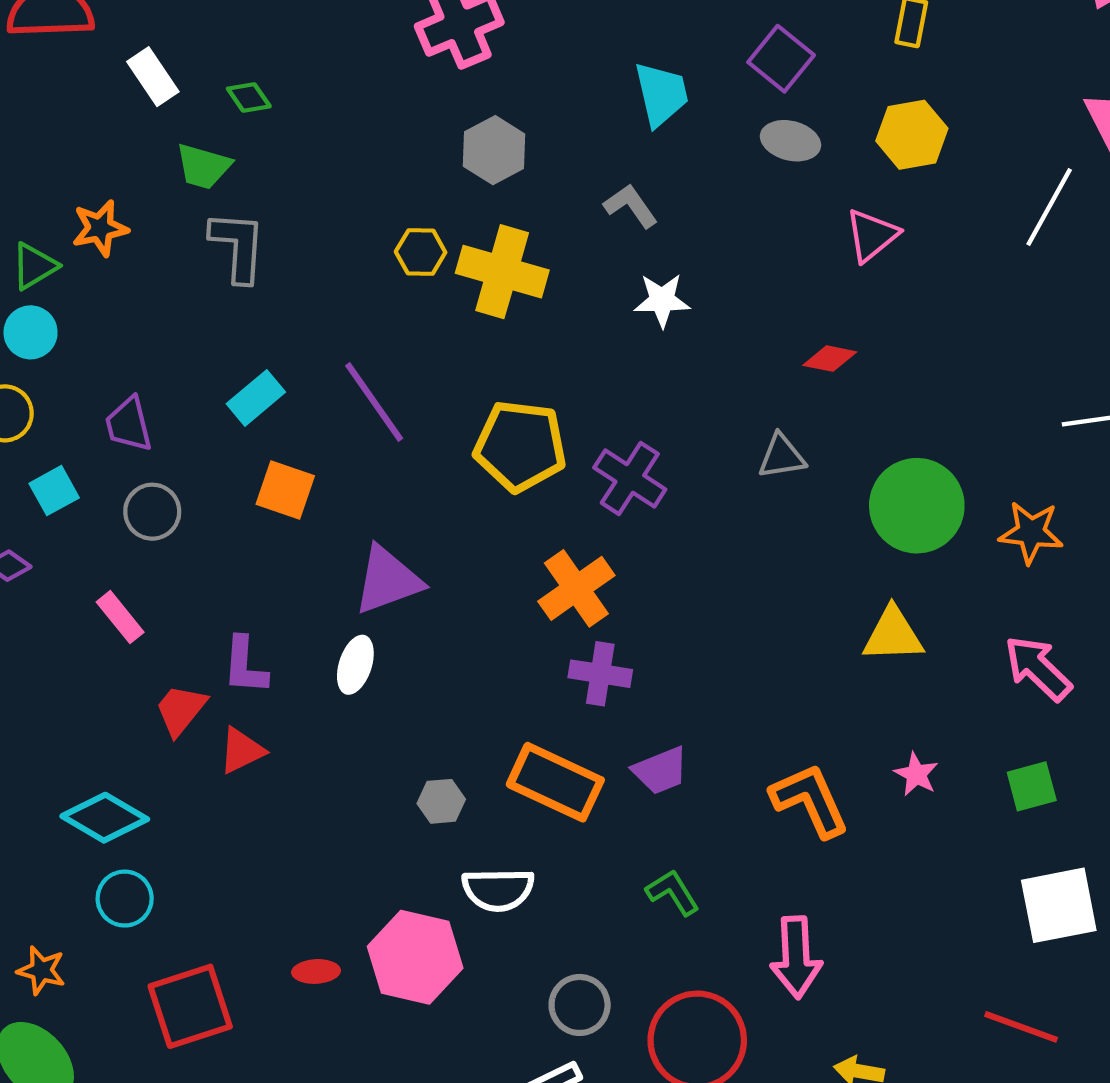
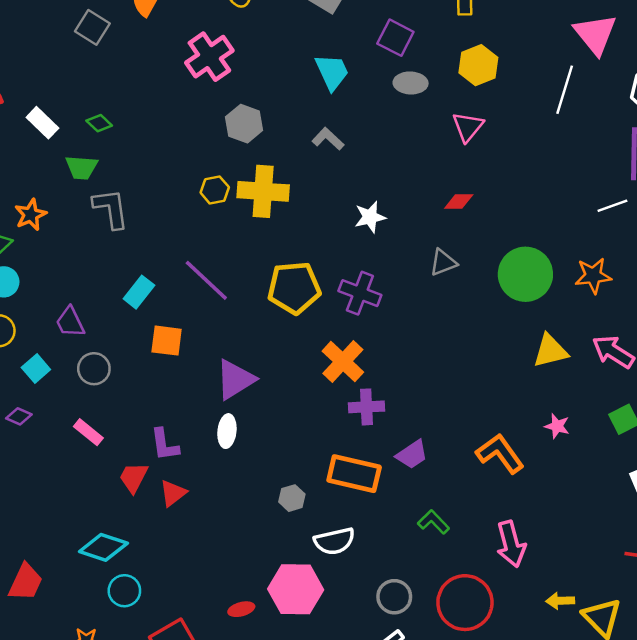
white star: (662, 300) -> (370, 217), moved
yellow triangle: (893, 635) -> (550, 351), moved

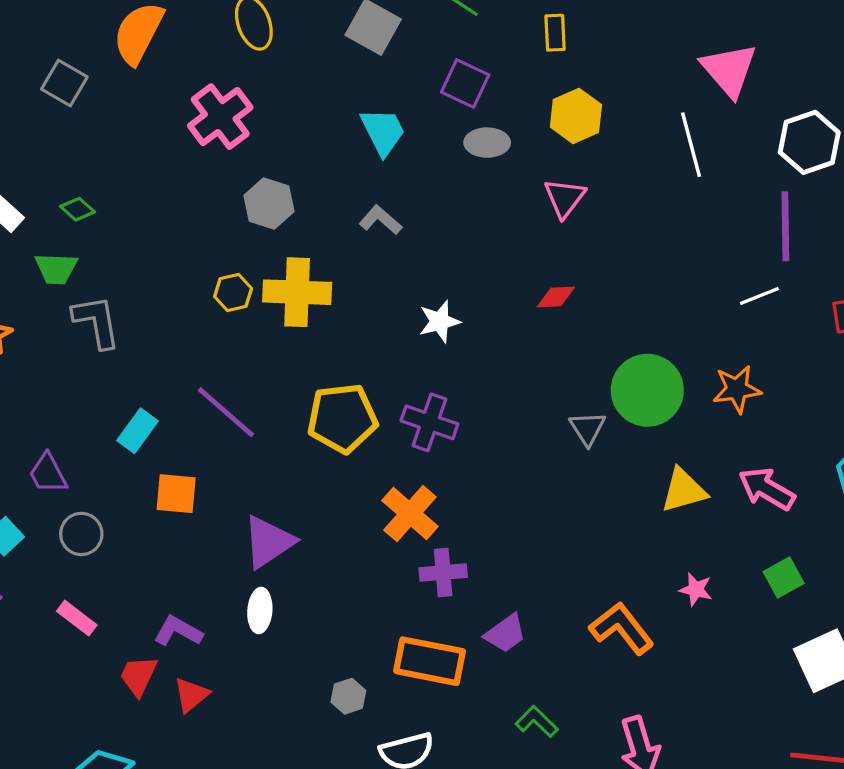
white line: (565, 90) -> (691, 145), turned -30
gray triangle: (443, 262) -> (587, 428), moved, turned -40
purple L-shape: (165, 445) -> (178, 631), turned 129

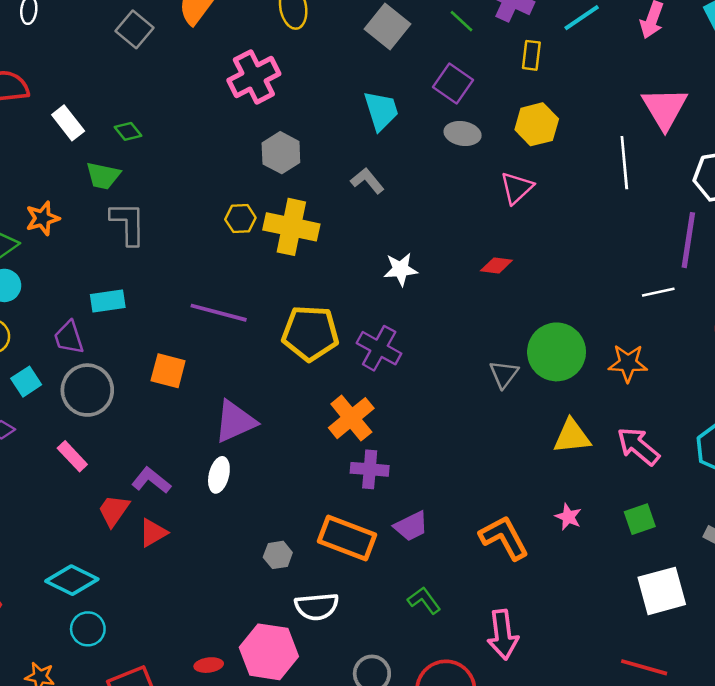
purple line: (226, 412) -> (219, 313), turned -36
cyan rectangle: (137, 431) -> (108, 301), moved, turned 36
gray circle: (81, 534) -> (87, 390), size x1.5

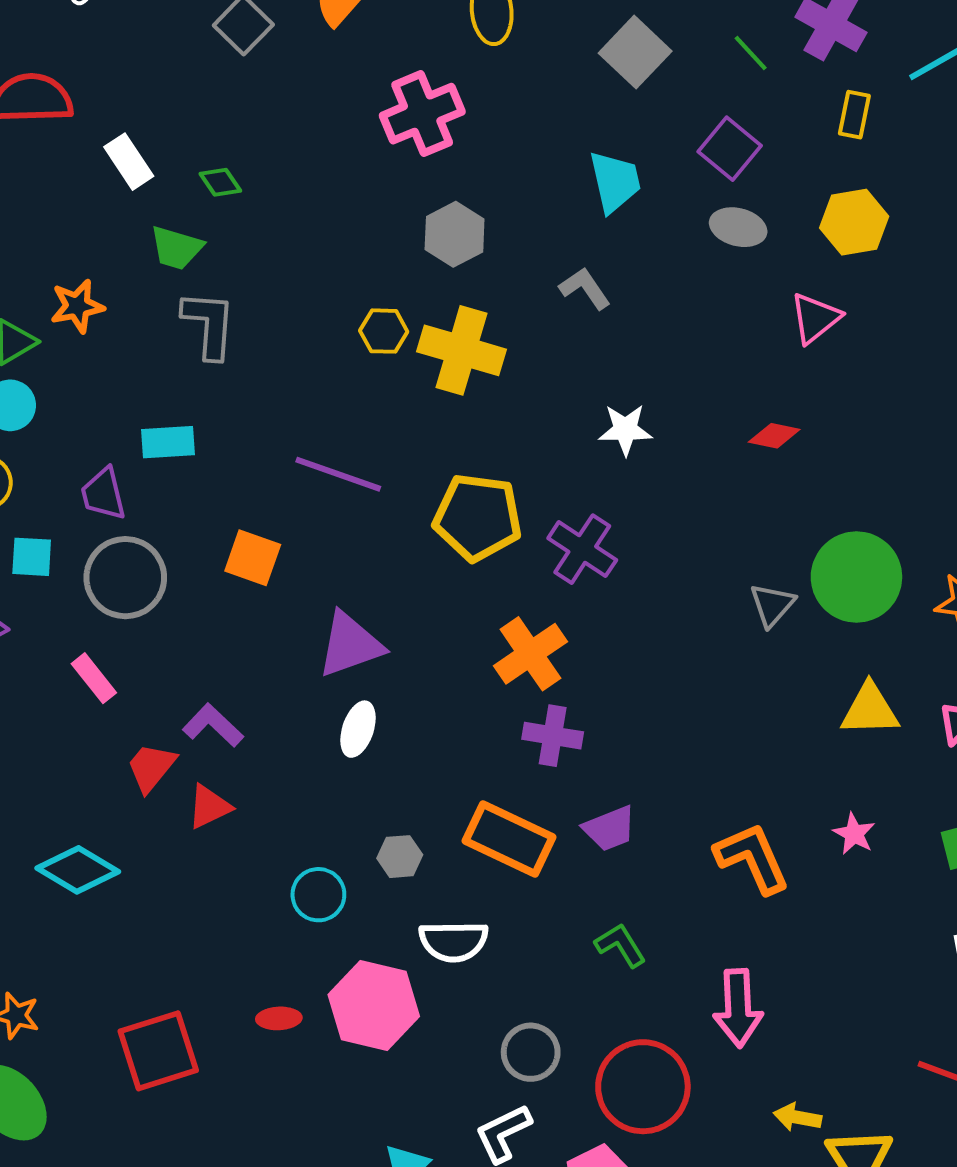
cyan square: (26, 382) -> (32, 557), turned 32
white ellipse: (219, 475) -> (358, 729), moved
cyan circle: (88, 629) -> (318, 895), moved

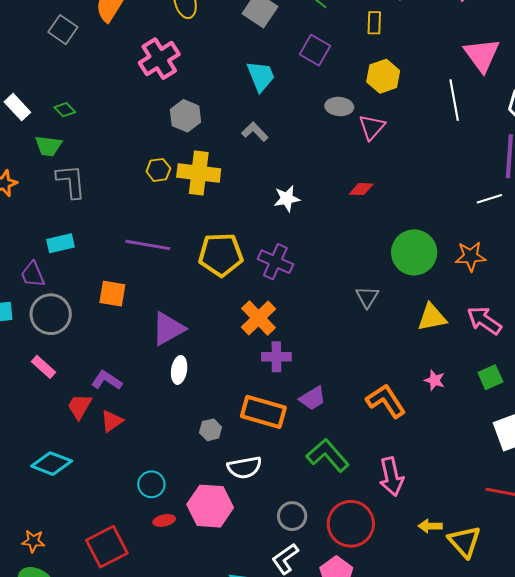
gray ellipse: (738, 227) -> (339, 107), moved
gray triangle: (772, 605) -> (367, 297), moved
cyan circle: (318, 895) -> (151, 484), moved
green L-shape: (620, 945) -> (328, 455), size x1.6

